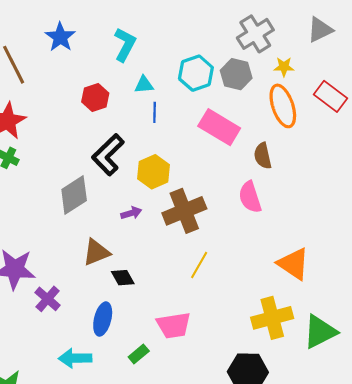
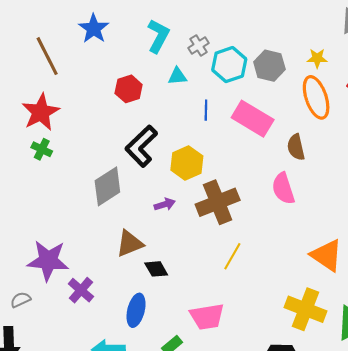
gray cross: (255, 34) -> (199, 45), moved, size x0.6
blue line: (155, 112) -> (206, 110), moved
yellow cross: (272, 318) -> (305, 309), turned 36

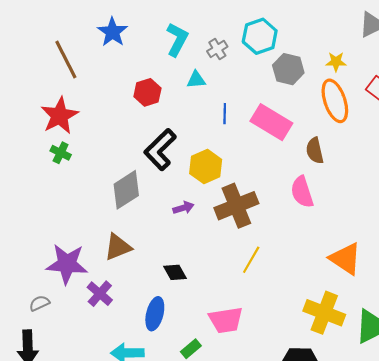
cyan hexagon: (229, 65) -> (260, 36), moved
brown triangle: (130, 244) -> (118, 247), moved

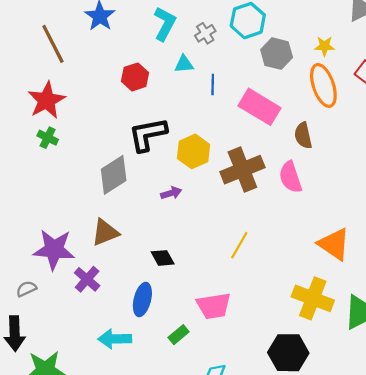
blue line: (225, 114) -> (213, 84), moved
black L-shape: (160, 150) -> (148, 134), turned 33
brown cross: (236, 206) -> (242, 170), moved

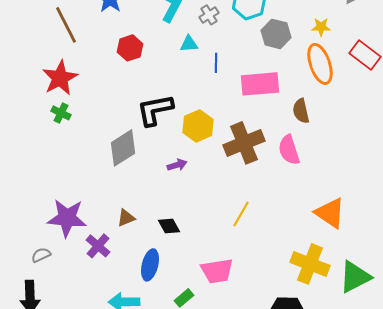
red hexagon: (135, 77) -> (130, 48), moved
pink rectangle: (260, 107) -> (260, 84), turned -36
brown triangle: (105, 232) -> (126, 218), moved, size x0.7

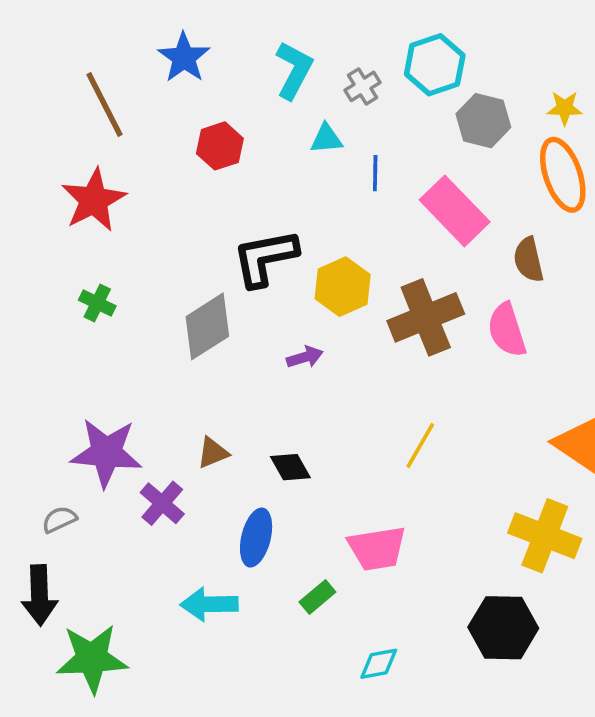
pink rectangle: (260, 84) -> (455, 211), turned 51
green cross: (61, 113) -> (97, 303), moved

